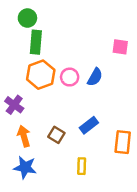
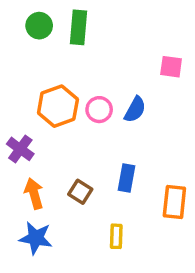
green rectangle: (36, 42) -> (79, 27), moved
blue rectangle: (89, 125) -> (126, 178), turned -42

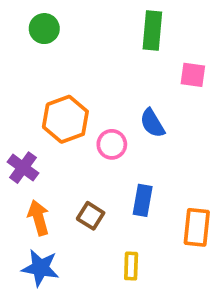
green rectangle: (79, 27) -> (152, 30), moved
pink circle: (99, 110) -> (112, 144), moved
blue semicircle: (135, 110) -> (152, 123), turned 120

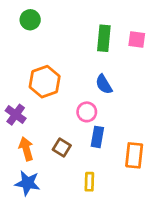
green rectangle: (152, 30) -> (104, 38), moved
pink square: (193, 75) -> (137, 40), moved
pink circle: (112, 144) -> (87, 112), moved

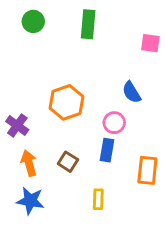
green rectangle: (104, 38) -> (88, 24), moved
orange hexagon: (45, 82) -> (66, 102), moved
blue semicircle: (104, 84) -> (132, 92), moved
pink circle: (87, 112) -> (114, 123), moved

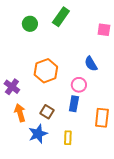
green circle: (33, 21) -> (30, 24), moved
green rectangle: (88, 24) -> (61, 17), turned 30
blue star: (30, 201) -> (38, 134), moved, turned -30

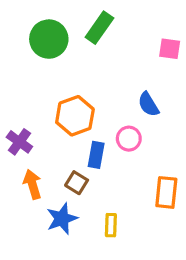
green circle: (30, 24) -> (49, 39), size x1.5
blue rectangle: (74, 104) -> (96, 155), moved

